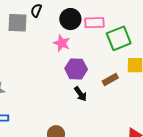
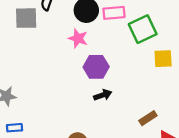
brown rectangle: (110, 79) -> (148, 118), moved
black arrow: (80, 94) -> (103, 95), turned -70

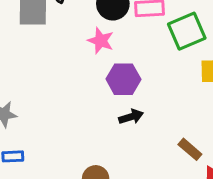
brown rectangle: (148, 118) -> (190, 149), turned 72

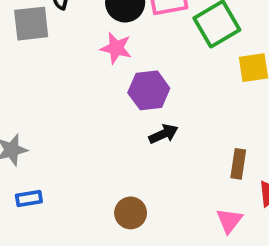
brown rectangle: (190, 149) -> (238, 164), turned 65

